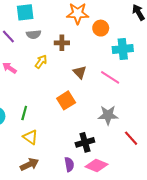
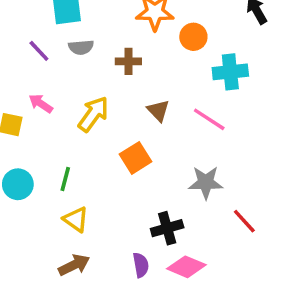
yellow arrow: (41, 62) -> (93, 114), moved, size x1.5

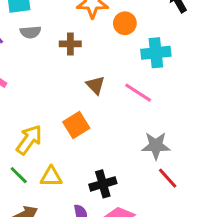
yellow arrow: (93, 114) -> (29, 140), moved
green line: (65, 179) -> (19, 175), moved, turned -60
gray star: (206, 182) -> (156, 146), moved
yellow triangle: (76, 219) -> (51, 177), moved, turned -35

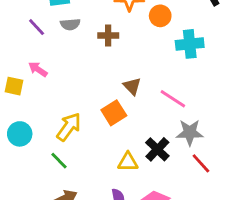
brown triangle: (95, 85) -> (132, 86), moved
pink line: (138, 93) -> (173, 99), moved
yellow triangle: (51, 177) -> (128, 162), moved
black cross: (103, 184) -> (157, 149), moved, turned -30

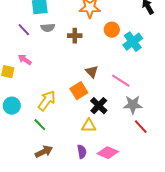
orange circle: (160, 16) -> (112, 30), moved
cyan cross: (190, 44) -> (133, 42), turned -30
black cross: (157, 149) -> (99, 106), moved

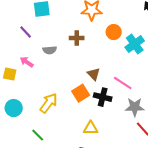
gray semicircle: (48, 28) -> (50, 50), moved
black cross: (99, 106) -> (103, 97), moved, turned -30
green line: (40, 125) -> (38, 135), moved

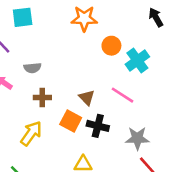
brown cross: (77, 38) -> (42, 98), moved
pink line: (123, 83) -> (123, 95), moved
orange square: (81, 93) -> (71, 121), turned -30

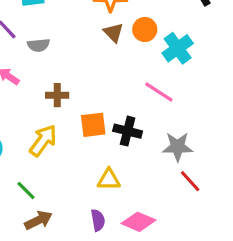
gray semicircle: (32, 68) -> (38, 45), moved
brown triangle: (87, 98) -> (113, 33), moved
orange square: (71, 121) -> (93, 125), turned -35

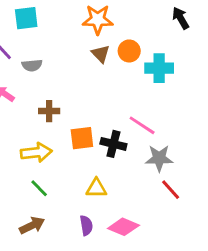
cyan cross: (178, 48) -> (159, 68), turned 36
pink line: (159, 92) -> (142, 125), moved
yellow arrow: (43, 140) -> (36, 152), turned 48
green line: (26, 191) -> (39, 188), moved

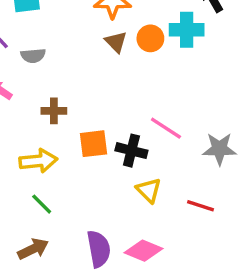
cyan cross: (159, 68) -> (187, 30), moved
gray star: (159, 158) -> (219, 149), moved
yellow triangle: (96, 188) -> (149, 190), moved, turned 45
red line: (171, 190) -> (200, 206), turned -30
purple semicircle: (86, 225) -> (99, 249), size x1.5

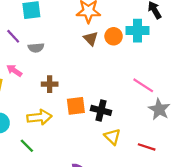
pink line: (166, 128) -> (143, 85), moved
gray star: (219, 149) -> (159, 109), turned 30
green line: (42, 204) -> (27, 146), moved

